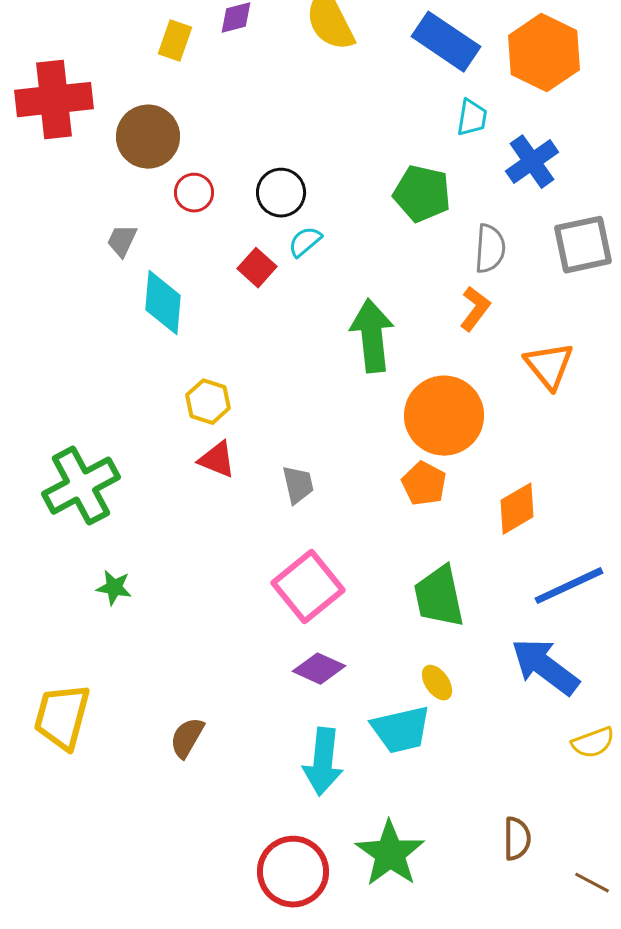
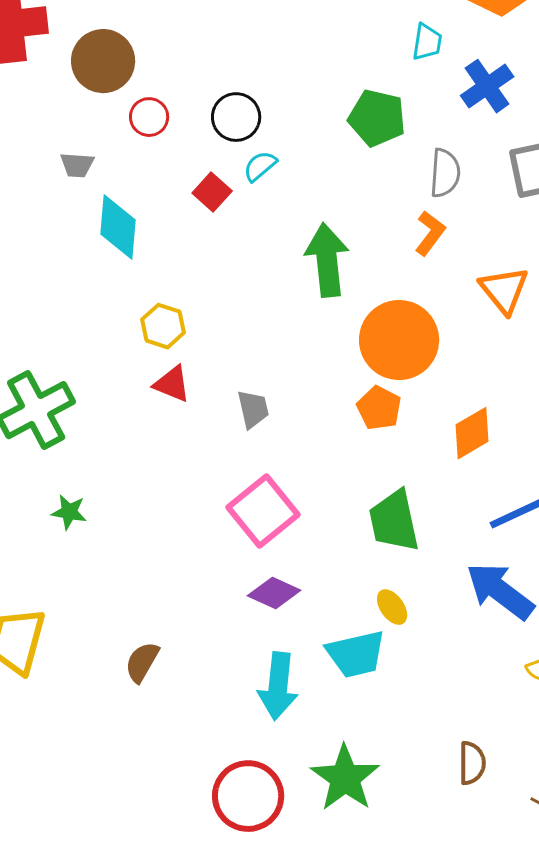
gray trapezoid: (122, 241) -> (77, 165), turned -111

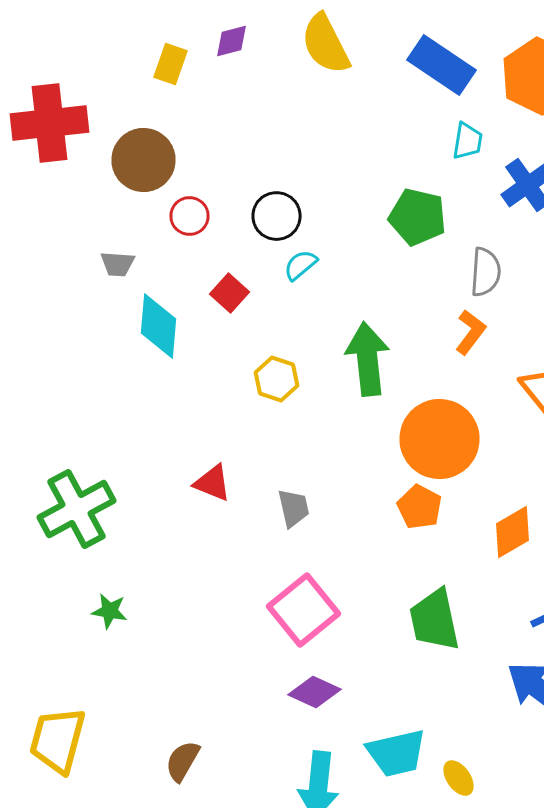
red square: (212, 192) -> (230, 293), moved
yellow hexagon: (163, 326) -> (276, 379), moved
yellow ellipse: (392, 607) -> (458, 778), moved

